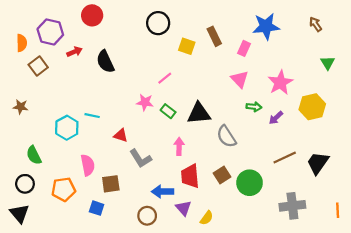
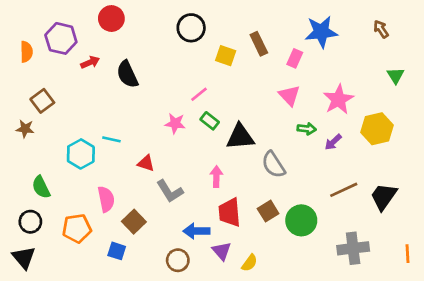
brown square: (38, 66) -> (42, 101), moved
green rectangle: (168, 111) -> (210, 121), moved
brown square: (111, 184) -> (134, 222), turned -36

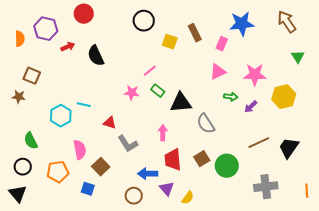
brown arrow: (381, 29) -> (287, 22), size x1.6
pink triangle: (289, 96) -> (218, 72), turned 48
pink star: (338, 100) -> (255, 75), turned 30
brown square: (42, 101) -> (32, 76), turned -30

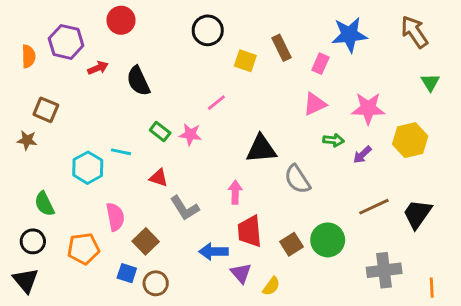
green rectangle: (158, 91) -> (160, 132), moved
brown square: (202, 159) -> (292, 244), moved
orange line: (307, 191) -> (432, 288), moved
brown circle: (134, 196) -> (156, 283), moved

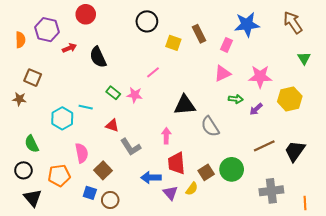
black triangle: (26, 280) -> (33, 198), moved
yellow semicircle: (271, 286) -> (192, 189), moved

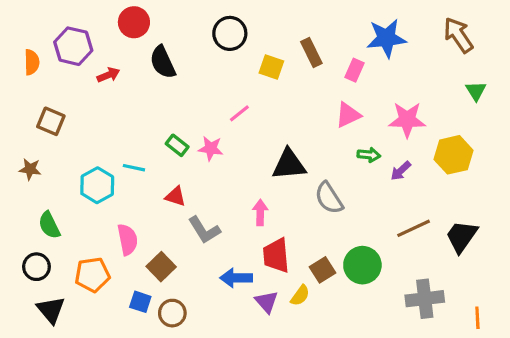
black semicircle: (98, 57) -> (163, 62), moved
brown star: (19, 99) -> (30, 169), moved

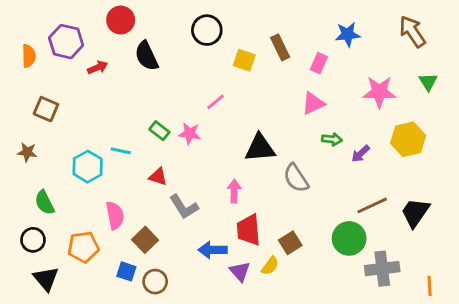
blue star: (386, 38) -> (348, 34), size x0.7
pink star: (407, 120) -> (379, 92), moved
green circle: (362, 265) -> (349, 238), moved

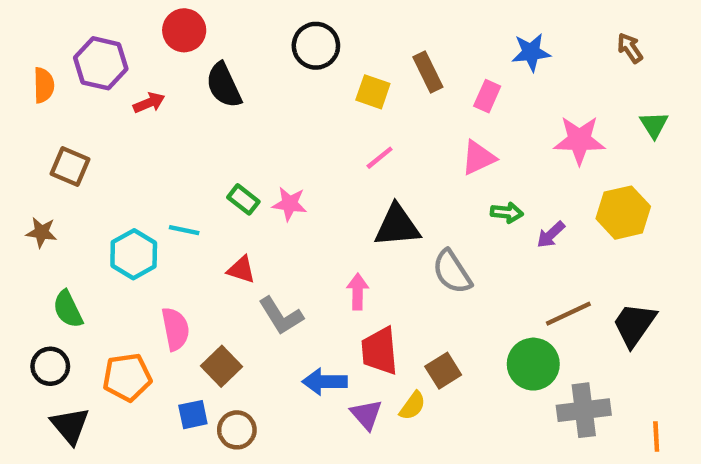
brown arrow: (412, 32) -> (630, 48), size x0.6
pink line: (215, 102) -> (380, 158), moved
blue square: (126, 271) -> (193, 415), turned -30

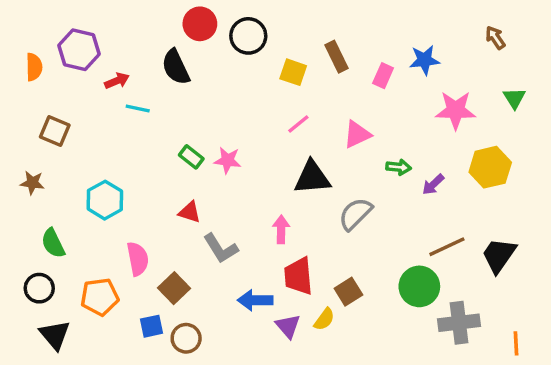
red circle: (184, 30) -> (200, 24), moved
blue star: (531, 52) -> (424, 60), moved
pink triangle: (478, 158) -> (357, 134), moved
cyan line: (184, 230) -> (138, 108), moved
gray semicircle: (452, 272) -> (355, 214), turned 78

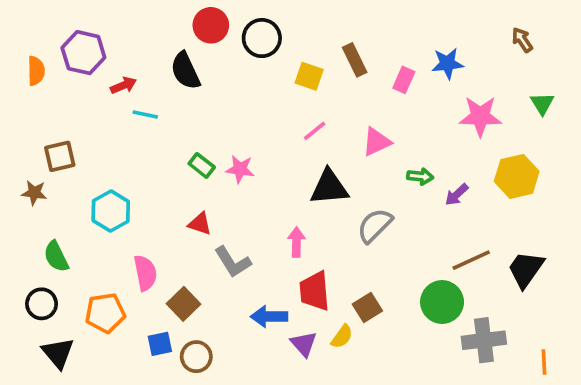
brown square: (55, 131) -> (60, 156), moved, turned -36

